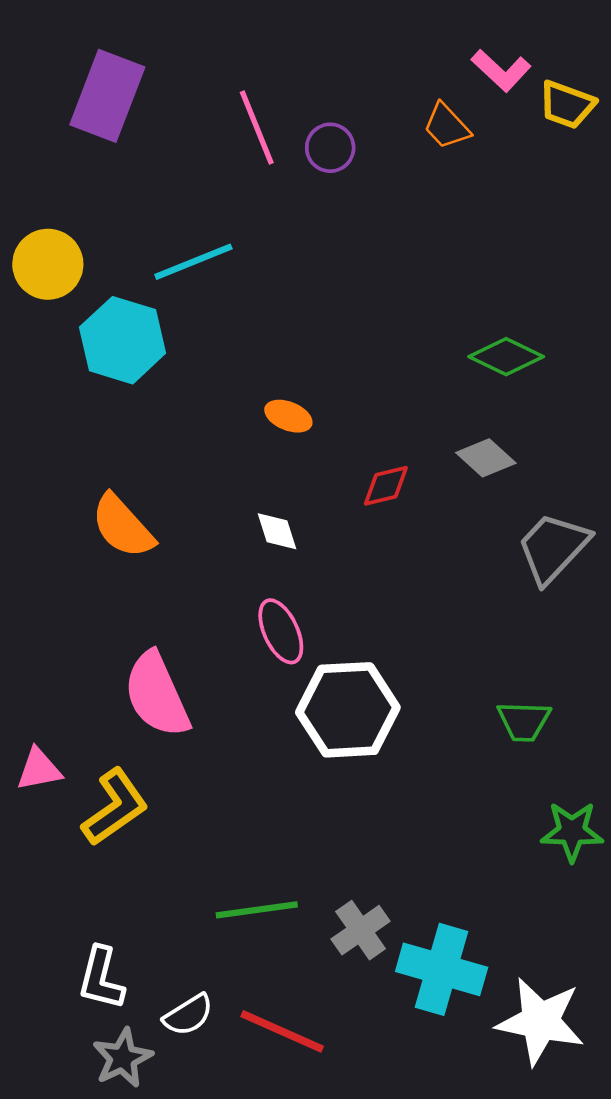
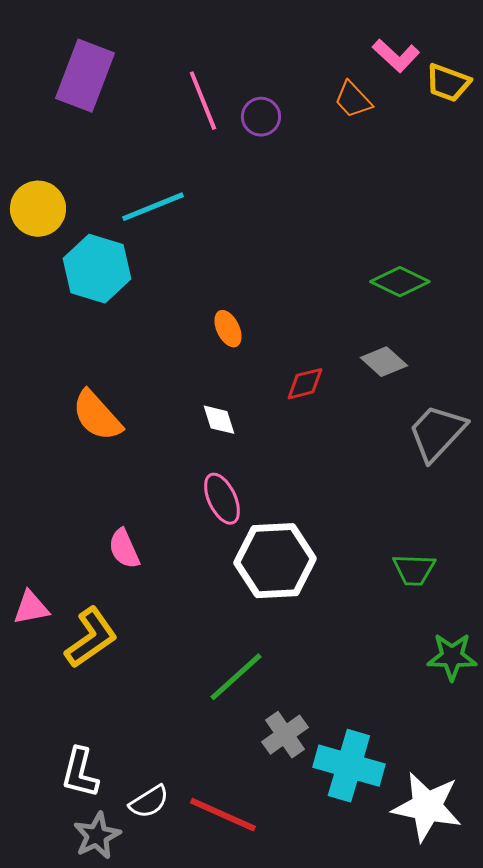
orange ellipse: (288, 416) -> (228, 329), turned 42
pink semicircle: (157, 695) -> (124, 549), size x0.6
green line: (257, 910) -> (236, 677), moved, turned -34

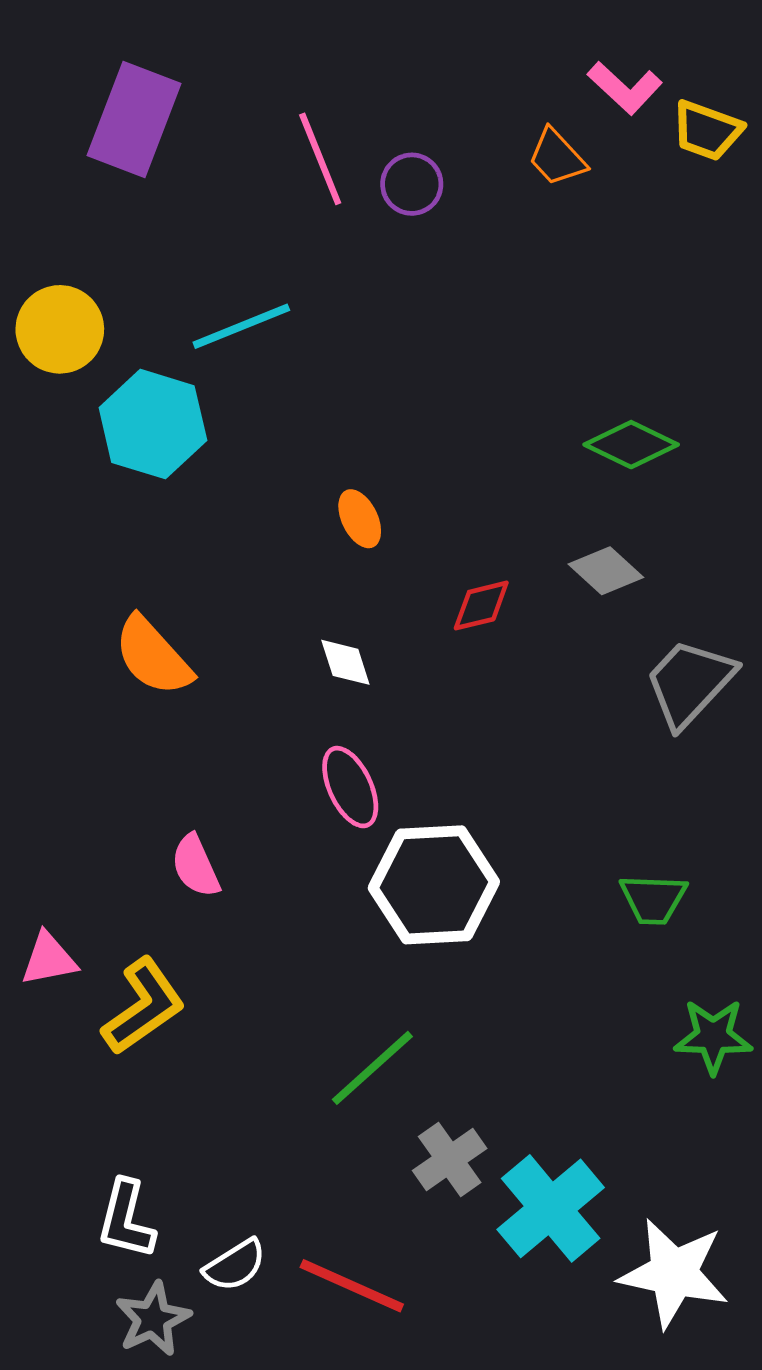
cyan cross: (349, 766) -> (551, 1208), turned 34

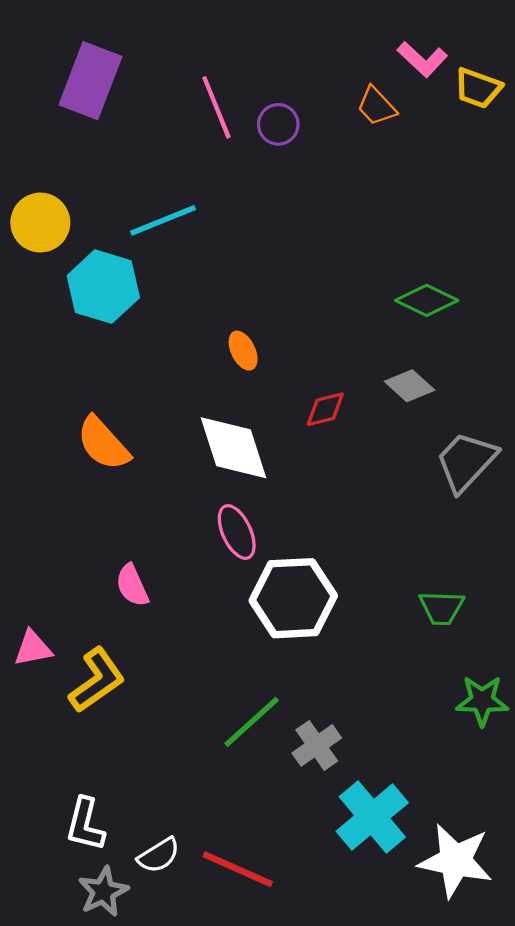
white diamond: (345, 662) -> (233, 448), size x2.0
gray cross: (450, 1159) -> (317, 745), moved

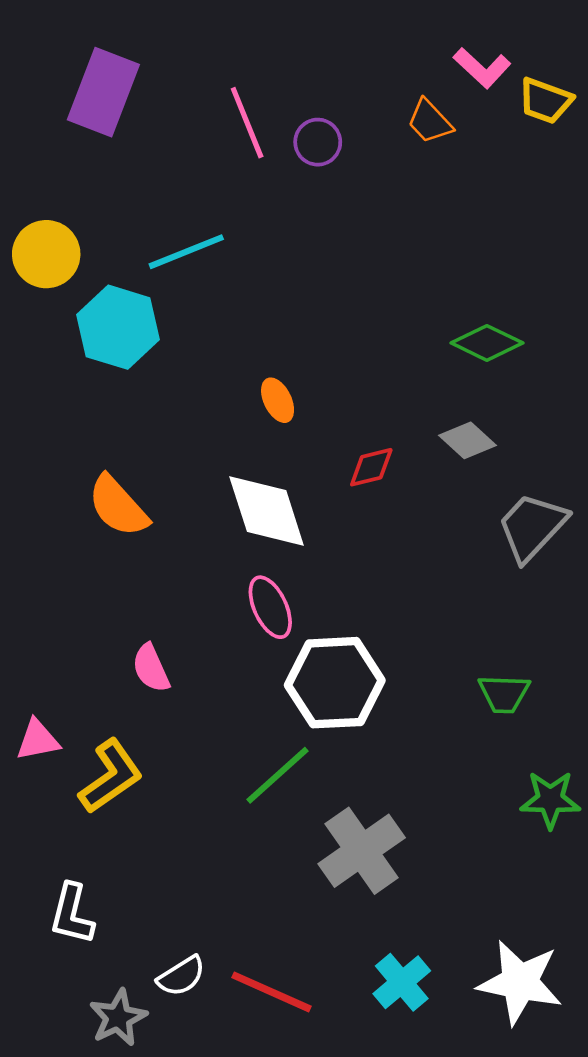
green line: (252, 722) -> (278, 775), moved
gray cross: (317, 745) -> (362, 851), size x1.5
cyan cross: (372, 817) -> (402, 982), moved, size x0.7
white L-shape: (85, 824) -> (72, 914), moved

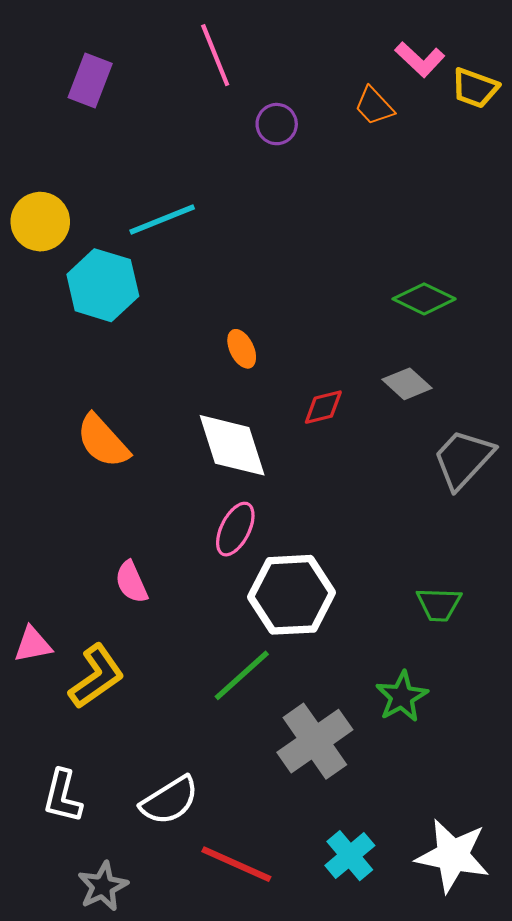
purple rectangle: (103, 92) -> (90, 81), size x0.7
pink line: (247, 123) -> (215, 55), moved
pink ellipse: (270, 607) -> (235, 529), turned 52
green star: (550, 800) -> (402, 697), moved, turned -30
white semicircle: (181, 976) -> (170, 800), moved, size x1.4

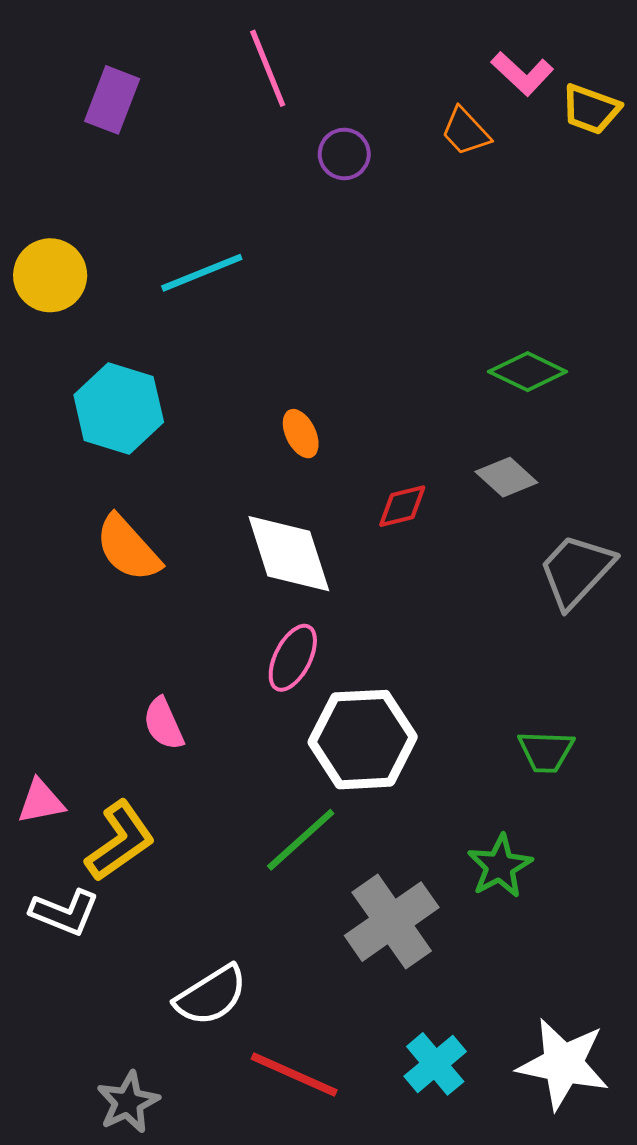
cyan hexagon: (103, 285) -> (119, 409), moved
white L-shape: (63, 796) -> (65, 912), moved, turned -82

